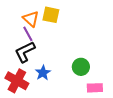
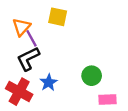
orange triangle: (31, 19) -> (21, 27), moved, turned 30

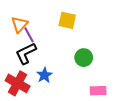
yellow square: (58, 17) -> (67, 20), moved
green circle: (92, 76) -> (84, 58), moved

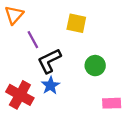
orange triangle: (20, 24) -> (14, 15), moved
black L-shape: (26, 53) -> (49, 61), moved

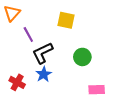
red cross: (20, 95) -> (17, 82), size x0.7

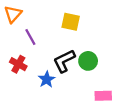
black L-shape: (43, 53) -> (64, 61), moved
red cross: (17, 82) -> (18, 64), moved

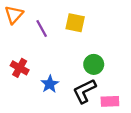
purple line: (30, 37) -> (42, 29), moved
black L-shape: (64, 61) -> (84, 91), moved

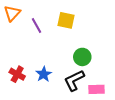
red cross: (20, 68) -> (17, 74), moved

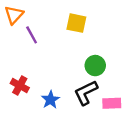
purple line: (37, 25) -> (32, 35), moved
blue star: (44, 74) -> (50, 100), moved

